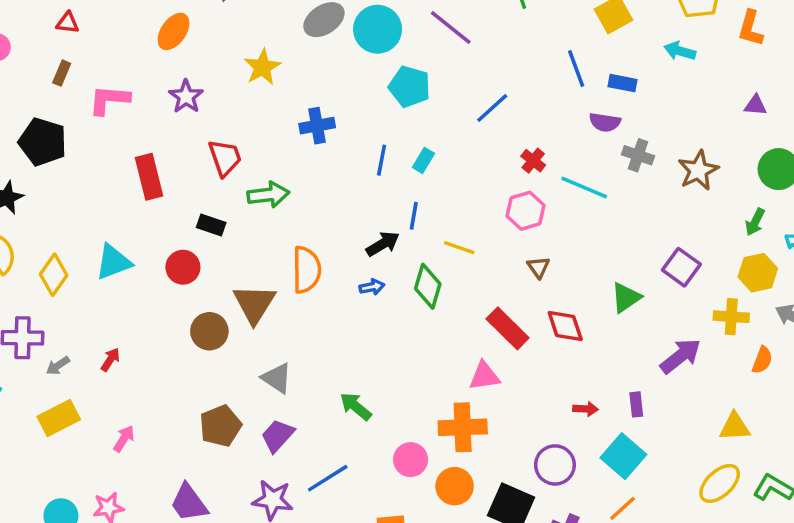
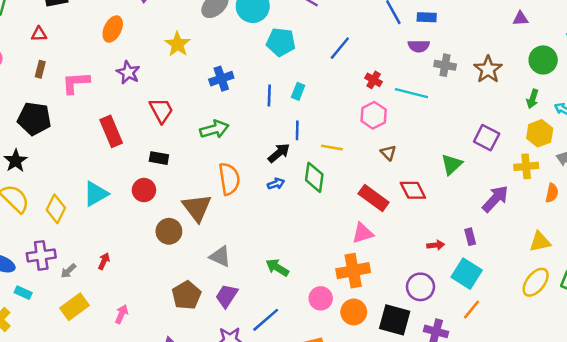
green arrow: (268, 195) -> (214, 129), moved

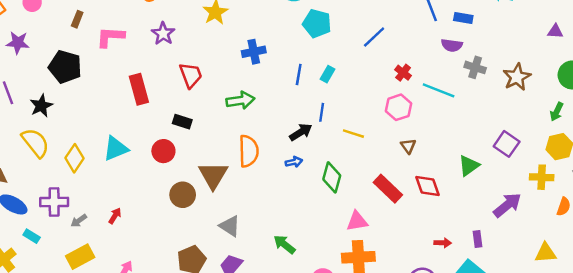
green diamond: (314, 177) -> (332, 177), moved
pink triangle: (363, 233) -> (357, 221), moved

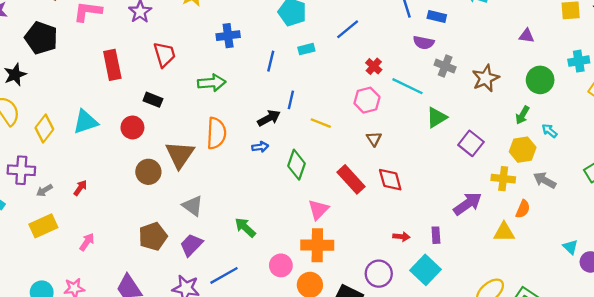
cyan rectangle: (327, 74) -> (306, 49), moved, turned 42
green triangle: (469, 166) -> (437, 118), moved
pink triangle: (357, 221) -> (318, 210), turned -40
yellow triangle: (546, 253) -> (504, 232), moved

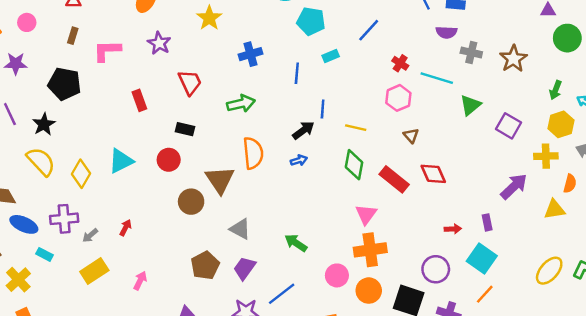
red rectangle: (112, 65) -> (139, 100), size x0.7
green circle: (540, 80) -> (567, 38), moved
green diamond: (297, 165) -> (354, 165), moved

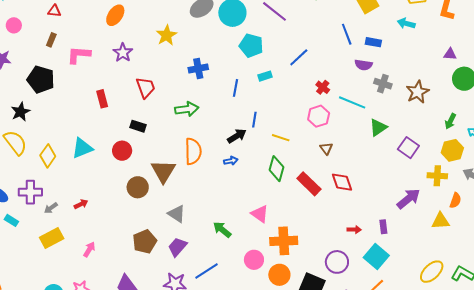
pink triangle: (366, 214) -> (260, 214), moved, turned -36
red arrow: (126, 228) -> (81, 204), turned 32

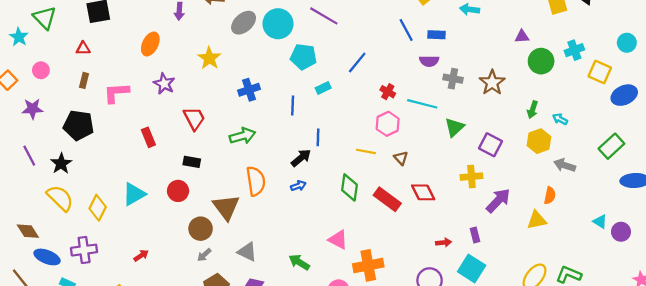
yellow line: (281, 138) -> (366, 151), moved
yellow cross: (437, 176) -> (471, 177), moved
gray arrow: (51, 208) -> (204, 255), moved

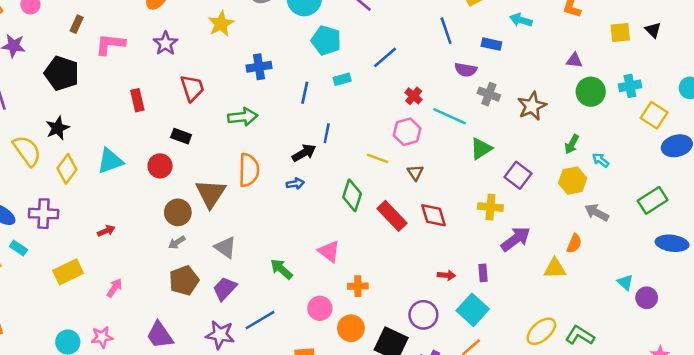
blue rectangle: (436, 35) -> (491, 44), moved
black star: (61, 164) -> (58, 128), moved
orange cross: (368, 265) -> (358, 286), size x0.6

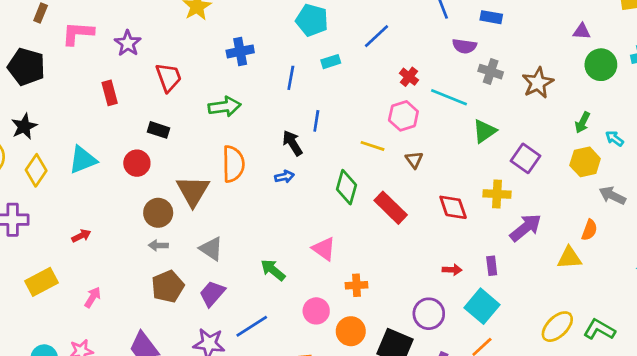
purple star: (165, 43) -> (128, 43), moved
black arrow: (304, 153) -> (292, 143), turned -90
red diamond: (433, 215) -> (453, 207), moved
gray arrow: (177, 242) -> (158, 245), turned 36

